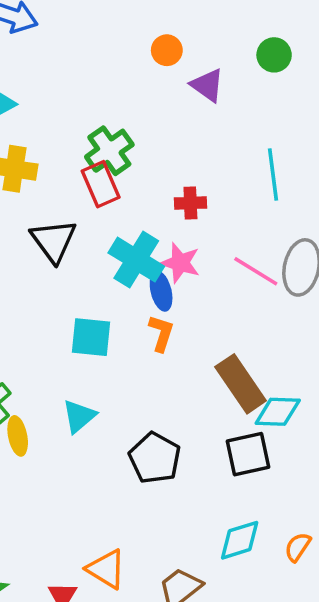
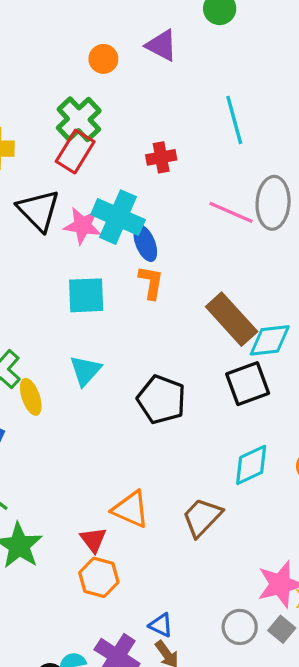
orange circle: (167, 50) -> (103, 59), moved
red rectangle: (101, 184) -> (75, 152), turned 63
pink star: (180, 263) -> (83, 226), moved

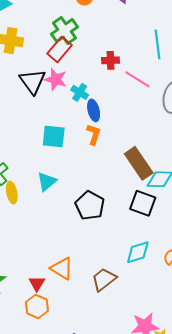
pink line: (231, 212) -> (138, 79), moved
cyan cross: (118, 217) -> (80, 92), size x0.6
pink star: (83, 226) -> (56, 79), moved
black square: (248, 384) -> (143, 203), turned 32

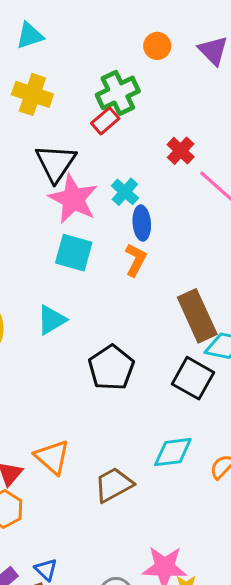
red rectangle: (59, 49) -> (105, 121), size x0.7
red cross: (111, 60) -> (181, 151), turned 36
pink star: (56, 79) -> (73, 199), moved, size x1.4

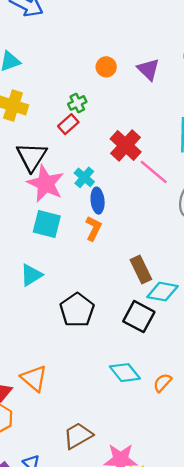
green cross: (118, 93) -> (77, 103), size x0.6
red cross: (181, 151) -> (126, 145), size x1.5
brown rectangle: (197, 316) -> (141, 270), size x0.7
cyan diamond: (173, 452) -> (125, 373), turned 60
brown trapezoid: (114, 485) -> (78, 436), moved

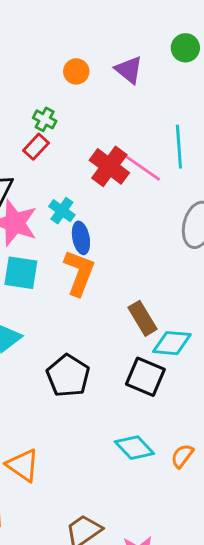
green cross: (77, 103) -> (45, 119), turned -30
pink line: (154, 172) -> (143, 168), moved
orange L-shape: (94, 228) -> (79, 273), size x1.5

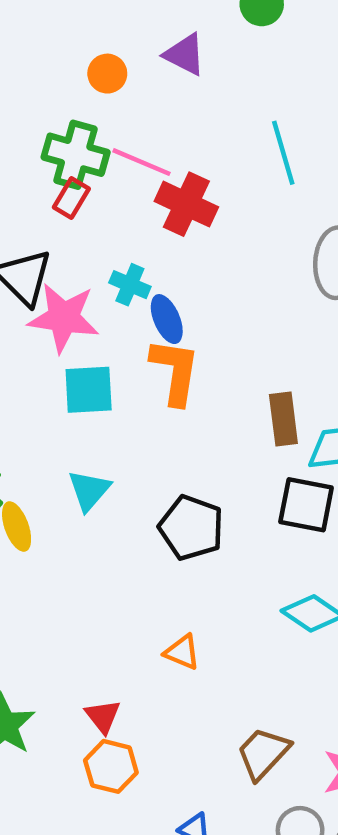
green cross: (45, 119) -> (76, 155), size x1.8
pink line: (143, 168) -> (142, 162), moved
brown rectangle: (143, 318) -> (283, 419), turned 36
orange triangle: (23, 465) -> (182, 652), moved, size x0.7

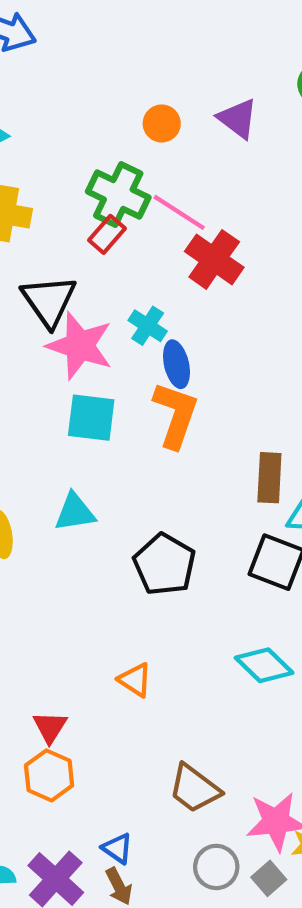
cyan triangle: (89, 490) -> (75, 512), turned 30
brown trapezoid: (263, 753) -> (194, 789), turned -106

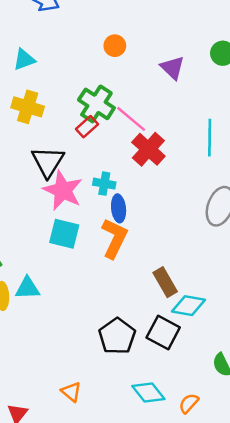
orange circle: (162, 123) -> (115, 46), moved
cyan cross: (148, 326) -> (104, 184), turned -30
brown rectangle: (269, 478) -> (165, 282), turned -40
cyan triangle: (75, 512) -> (28, 288), moved
black pentagon: (165, 564) -> (117, 336), moved

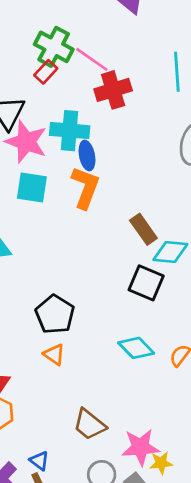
red cross: (148, 149) -> (113, 90), turned 36
cyan cross: (104, 184) -> (70, 131), size x1.6
black pentagon: (117, 336) -> (55, 314), moved

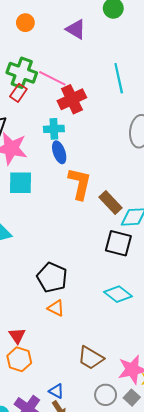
cyan cross: (70, 131) -> (54, 129), moved, size x0.7
orange L-shape: (85, 188) -> (80, 184), moved

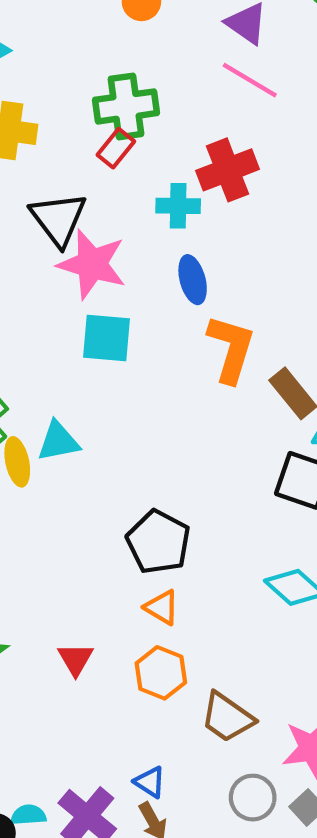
green cross: (22, 73) -> (126, 106), turned -32
pink line: (52, 78) -> (250, 80), moved
cyan cross: (54, 129) -> (178, 206), moved
orange hexagon: (19, 359) -> (161, 673), moved

